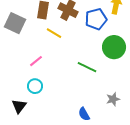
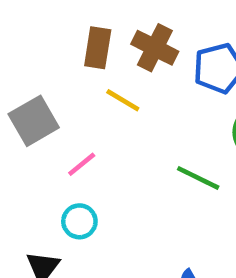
gray square: (15, 23) -> (34, 121), moved, turned 35

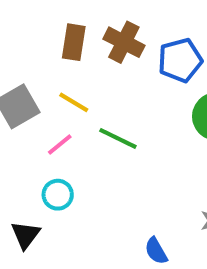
yellow line: (123, 100) -> (74, 102), moved
green line: (198, 178) -> (118, 138), moved

